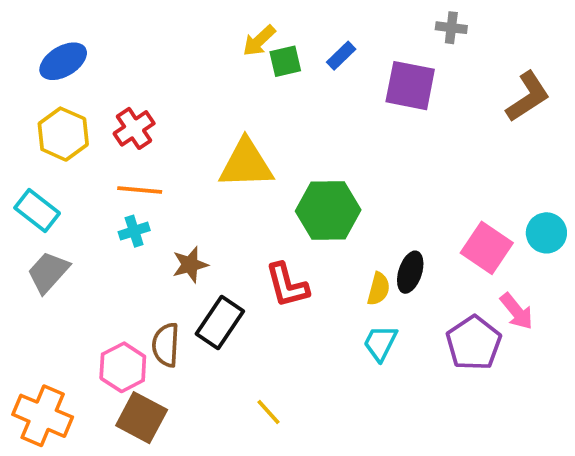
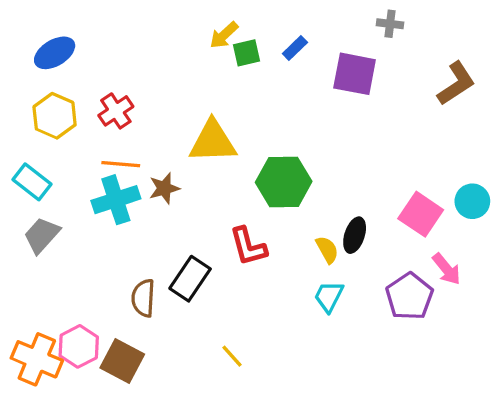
cyan cross: (134, 231) -> (116, 200), size x1.8
brown star: (190, 265) -> (164, 188), moved
yellow semicircle: (379, 289) -> (327, 250), turned -44
pink hexagon: (123, 367) -> (79, 346), moved

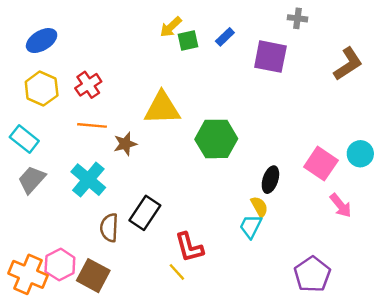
cyan cross: (116, 200) -> (88, 180), moved, turned -32
red L-shape: (248, 246) -> (189, 247), moved
yellow semicircle: (327, 250) -> (259, 207), moved
purple pentagon: (409, 296) -> (312, 274), moved

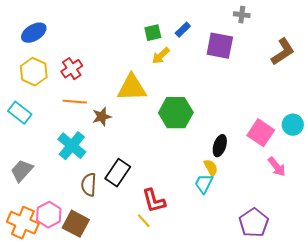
yellow arrow: (171, 27) -> (161, 56), moved
gray trapezoid: (32, 180) -> (22, 171), moved

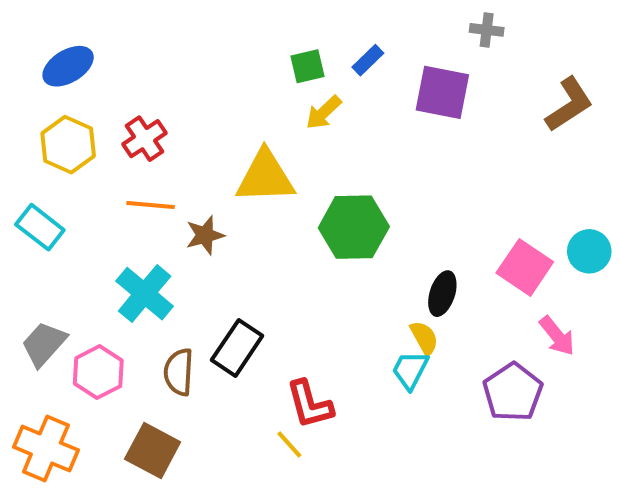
pink hexagon: (49, 215) -> (98, 372), moved
purple pentagon: (254, 223) -> (513, 392), moved

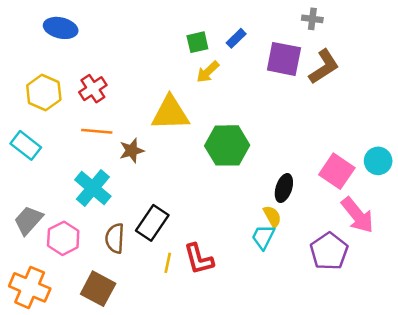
blue ellipse: (68, 66) -> (61, 28), moved, turned 44
brown L-shape: (569, 104) -> (324, 67), moved
pink arrow: (557, 336) -> (357, 215), size x1.4
yellow line: (289, 444) -> (168, 263), moved, turned 54

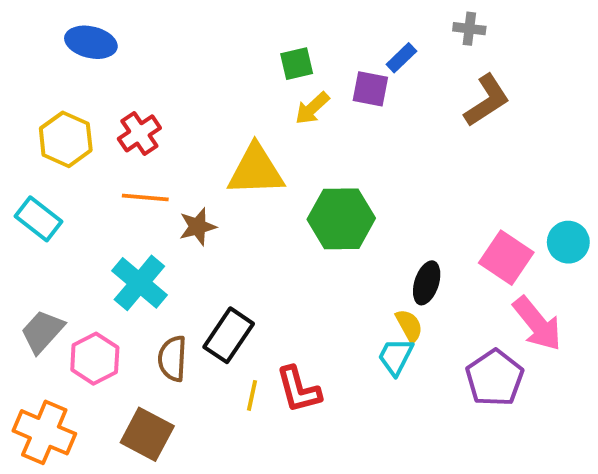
blue rectangle: (236, 38) -> (401, 58), moved
purple square: (284, 59) -> (370, 89), moved, size x0.7

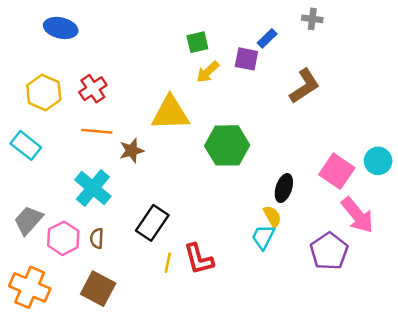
brown L-shape: (487, 100) -> (305, 86), moved
brown semicircle: (172, 359) -> (97, 238), moved, size x0.7

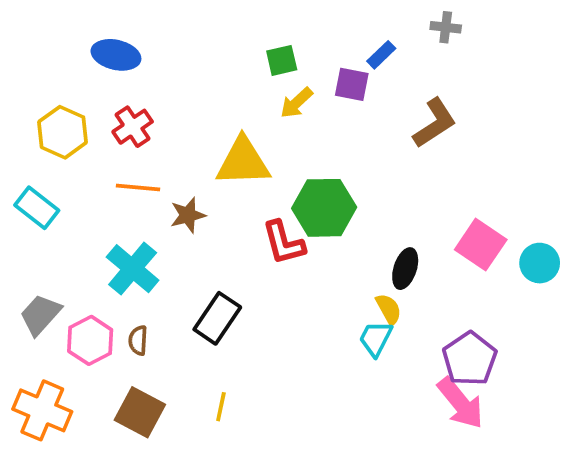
blue ellipse: (61, 28) -> (116, 55), moved
cyan circle: (378, 161) -> (540, 263), moved
pink arrow: (357, 215) -> (460, 403), moved
red L-shape: (199, 259) -> (284, 243), moved
yellow line: (168, 263) -> (221, 407), moved

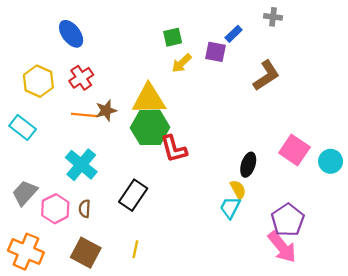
blue ellipse: (116, 55) -> (71, 34), turned 40
green hexagon: (324, 208) -> (150, 127), moved
brown star: (188, 215) -> (106, 111), moved

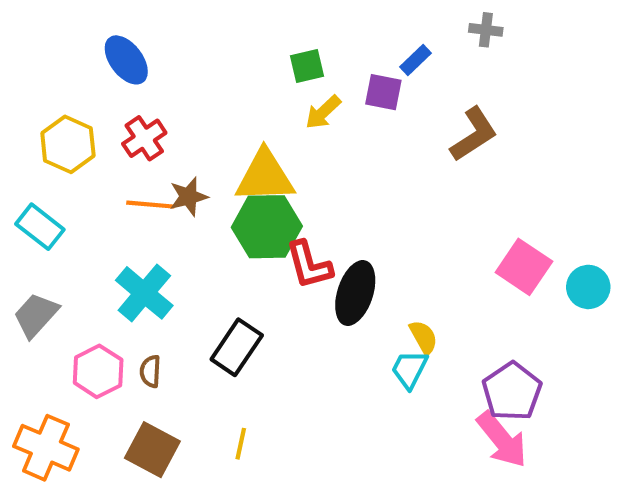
black ellipse: (248, 165) -> (355, 293), moved, size x1.4
gray trapezoid: (25, 193) -> (36, 315), moved

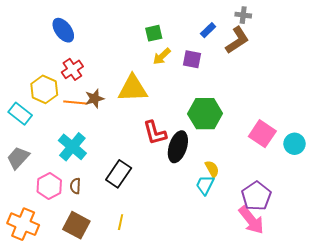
purple square: (383, 92) -> (192, 59), moved
brown L-shape: (474, 134) -> (237, 40), moved
yellow hexagon: (68, 144) -> (44, 89), moved
green hexagon: (267, 227) -> (205, 114), moved

